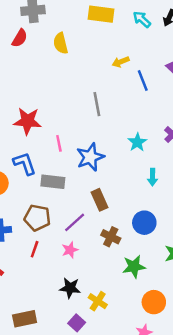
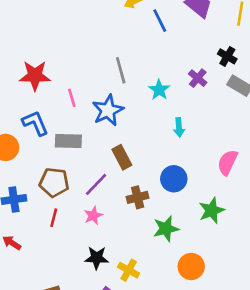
gray line: (97, 104) -> (121, 70), moved
brown cross: (111, 237) -> (138, 197), turned -36

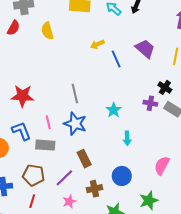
gray line: (121, 70) -> (75, 93), moved
purple cross: (198, 78) -> (150, 103), moved, turned -32
pink line: (72, 98) -> (48, 122), moved
blue star: (108, 110) -> (75, 124), turned -30
pink star: (93, 216) -> (69, 201), moved

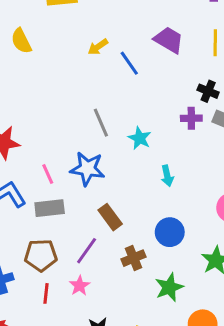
gray line: (75, 93) -> (101, 123), moved
pink star: (69, 201) -> (80, 286), moved

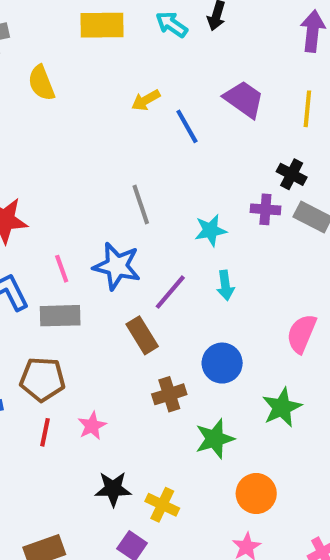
cyan star: (140, 138) -> (211, 230), moved, turned 30
purple line: (87, 251) -> (170, 292), moved

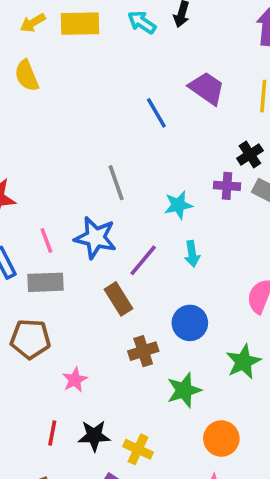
yellow arrow: (146, 100) -> (33, 23), moved
black cross: (292, 174) -> (250, 155), turned 30
red line: (45, 432) -> (52, 433), moved

